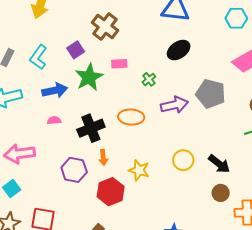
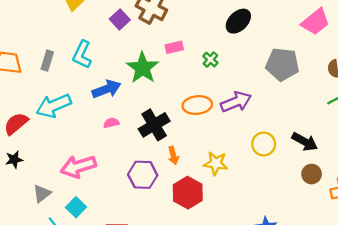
purple square: (76, 50) -> (120, 19), moved
purple arrow: (174, 105) -> (236, 102), moved

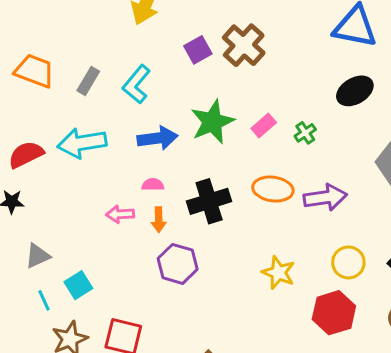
pink rectangle: (174, 47) -> (264, 125), moved, turned -42
orange arrow: (173, 156) -> (159, 220), moved
pink arrow: (78, 167) -> (120, 214), moved, size x0.6
red hexagon: (188, 193) -> (334, 313), moved

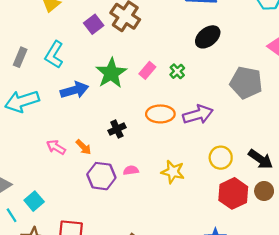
pink semicircle: (153, 185) -> (131, 170), moved
black cross: (209, 201) -> (117, 129), size x0.6
pink arrow: (120, 214) -> (56, 147), turned 42
orange arrow: (159, 220) -> (84, 147), turned -35
red hexagon: (334, 313) -> (233, 193), moved

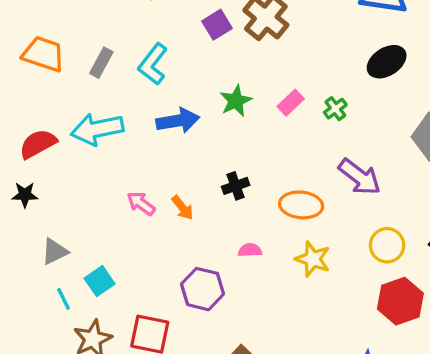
green star: (111, 73) -> (236, 101), size x0.7
orange ellipse: (160, 114) -> (301, 205), moved
purple arrow: (198, 115) -> (360, 177), turned 48
purple hexagon: (101, 176) -> (203, 289), moved

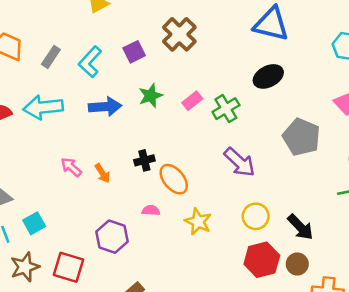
purple square: (217, 25) -> (134, 52), moved
green cross: (335, 109) -> (226, 109), size x1.5
orange ellipse: (301, 205) -> (174, 179), moved, turned 40

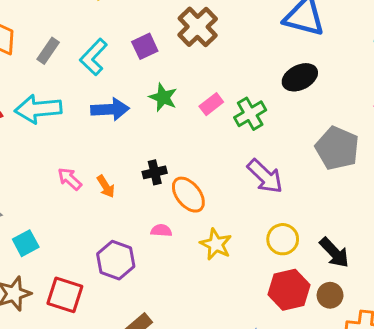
green star: (151, 96) -> (163, 97), turned -30

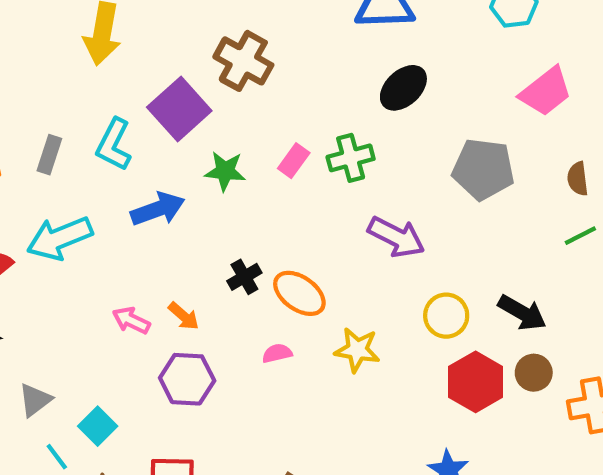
purple square: (145, 46) -> (179, 109), size x1.6
green cross: (250, 114) -> (351, 158), turned 32
purple hexagon: (116, 260) -> (187, 379), moved

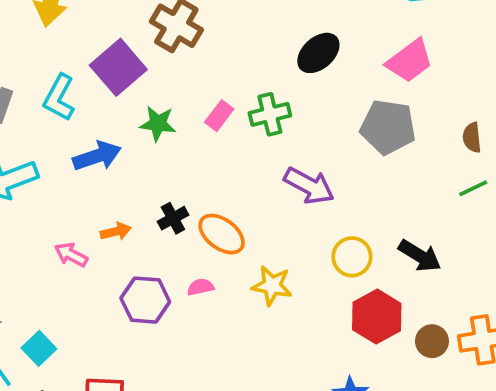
pink trapezoid: (546, 92) -> (410, 61), moved
orange arrow: (184, 316) -> (116, 231), moved, turned -56
brown circle: (534, 373) -> (432, 341), moved
purple hexagon: (187, 379) -> (145, 300), moved

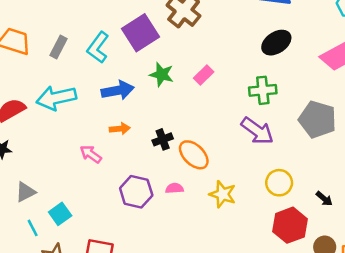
green cross: (270, 114) -> (263, 90), moved
gray pentagon: (388, 127) -> (318, 119), moved
orange arrow: (116, 231) -> (120, 129), moved
black arrow: (420, 256) -> (324, 199), moved, size x0.6

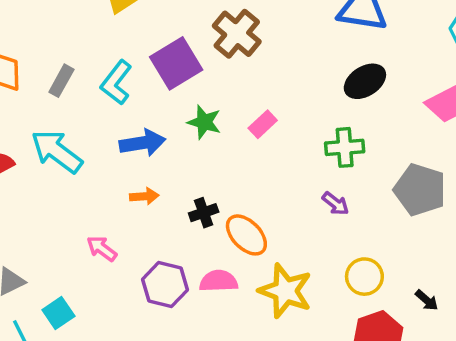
cyan arrow: (56, 98) -> (57, 151), turned 48
purple arrow: (257, 131) -> (336, 204), size x0.6
pink arrow: (91, 154) -> (102, 248), moved
pink semicircle: (174, 188) -> (219, 281), size x1.5
yellow star: (223, 194) -> (285, 291), size x1.4

